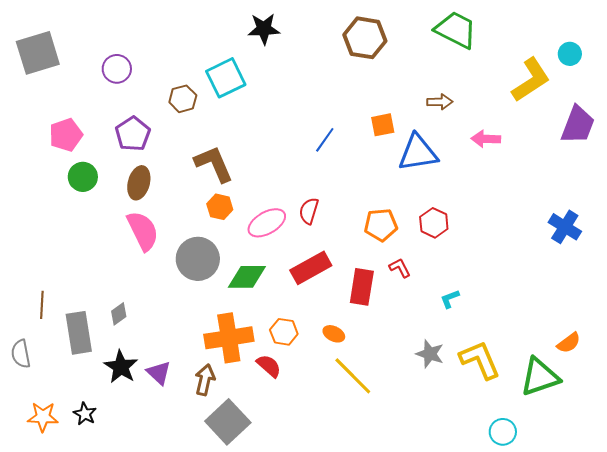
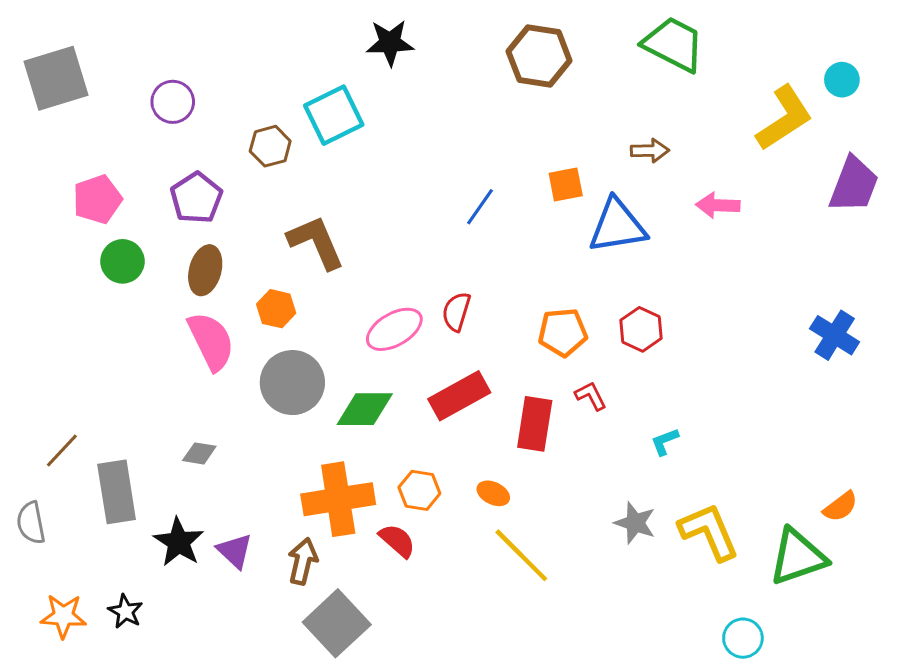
orange hexagon: (220, 207) -> (276, 309), moved
brown line: (42, 305) -> (62, 450), turned 40
gray diamond: (119, 314) -> (199, 453), moved, turned 45

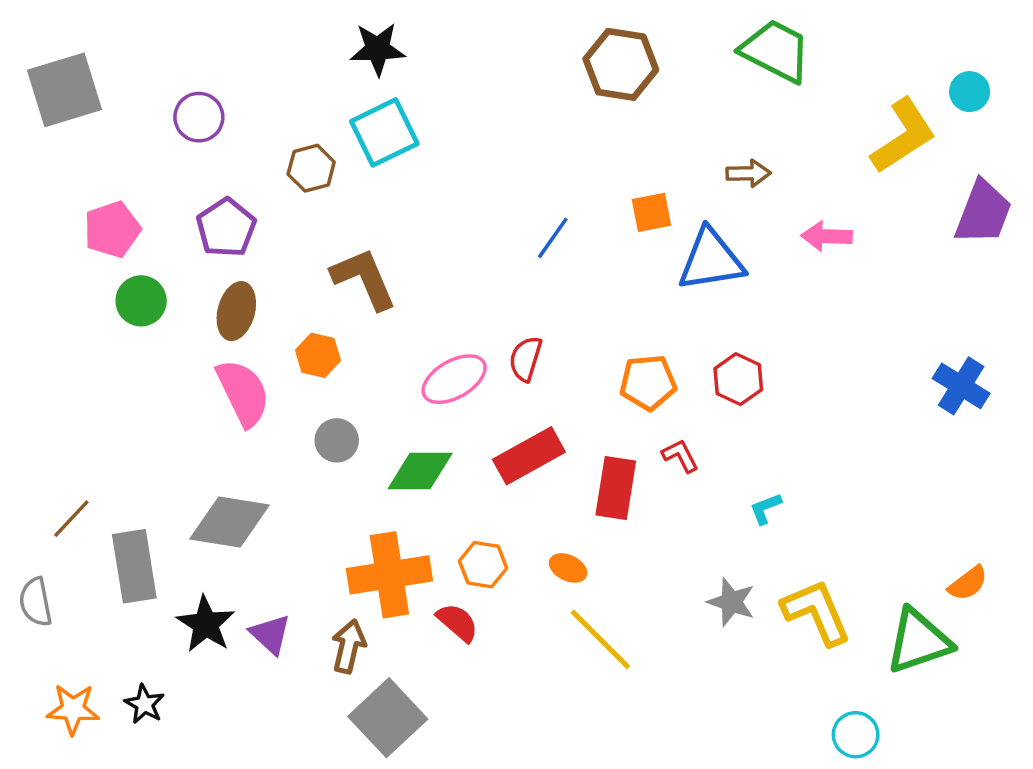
black star: (390, 43) -> (378, 49), moved
gray circle: (292, 383) -> (337, 440), size x0.6
gray diamond: (199, 453) -> (230, 522), size x2.0

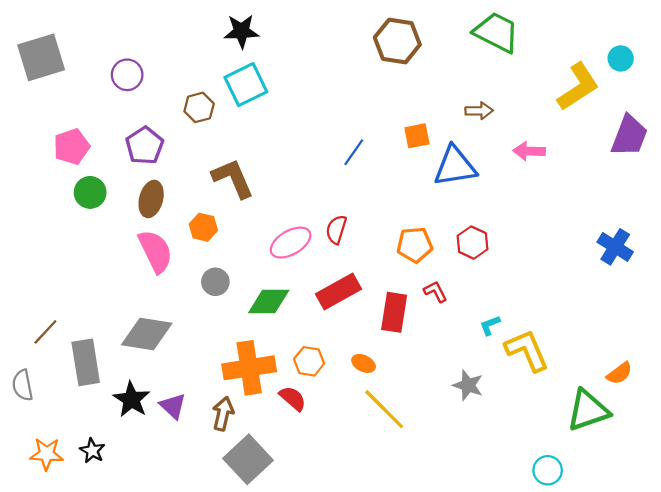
yellow L-shape: (816, 612) -> (527, 350), moved

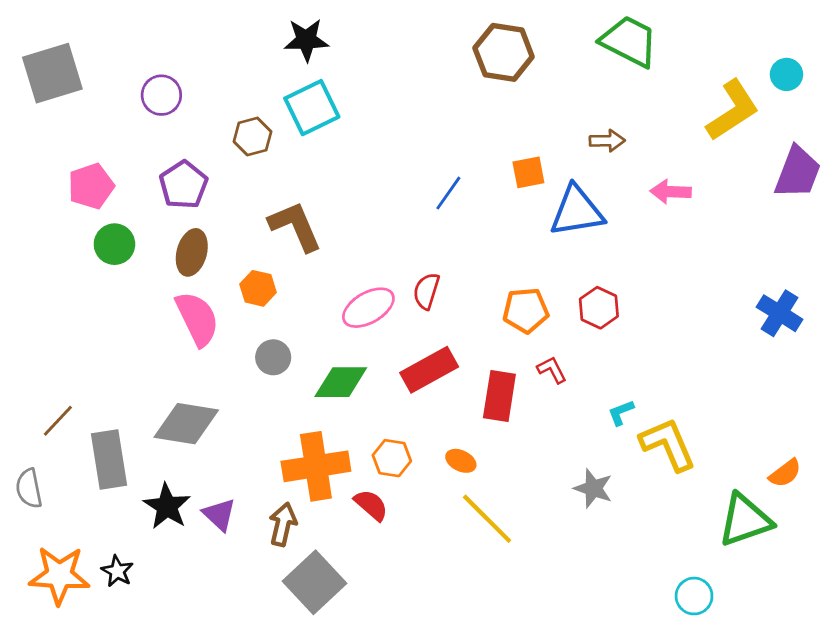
orange star: (47, 454) -> (59, 575), size x1.4

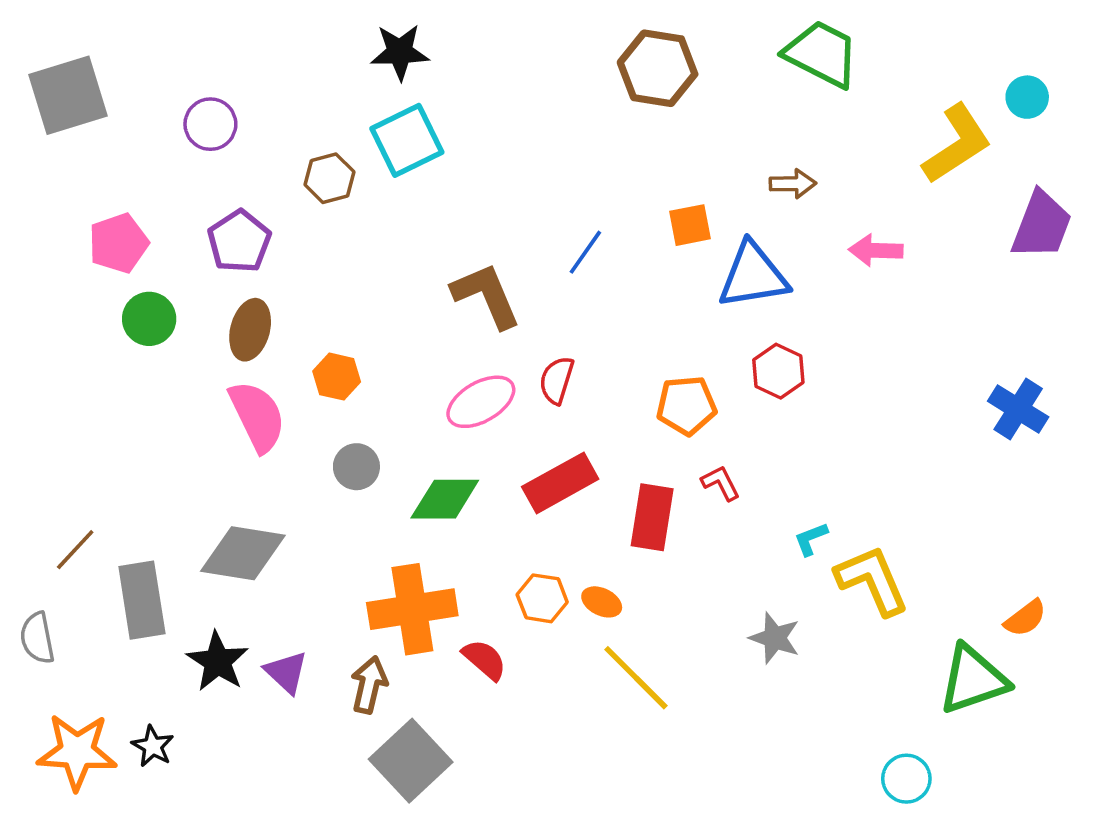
brown L-shape: (295, 226) -> (486, 295), moved
red hexagon: (599, 308) -> (778, 371), moved
orange hexagon: (392, 458) -> (542, 598), moved

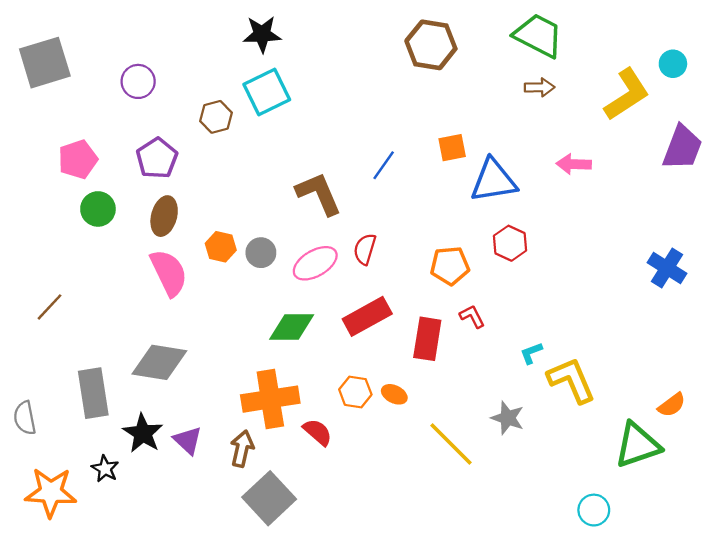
brown arrow: (793, 184) -> (540, 87), moved
gray circle: (356, 467) -> (261, 253), moved
brown line: (75, 550) -> (50, 307), moved
yellow line: (636, 678) -> (451, 444), moved
black star: (153, 746) -> (105, 469), moved

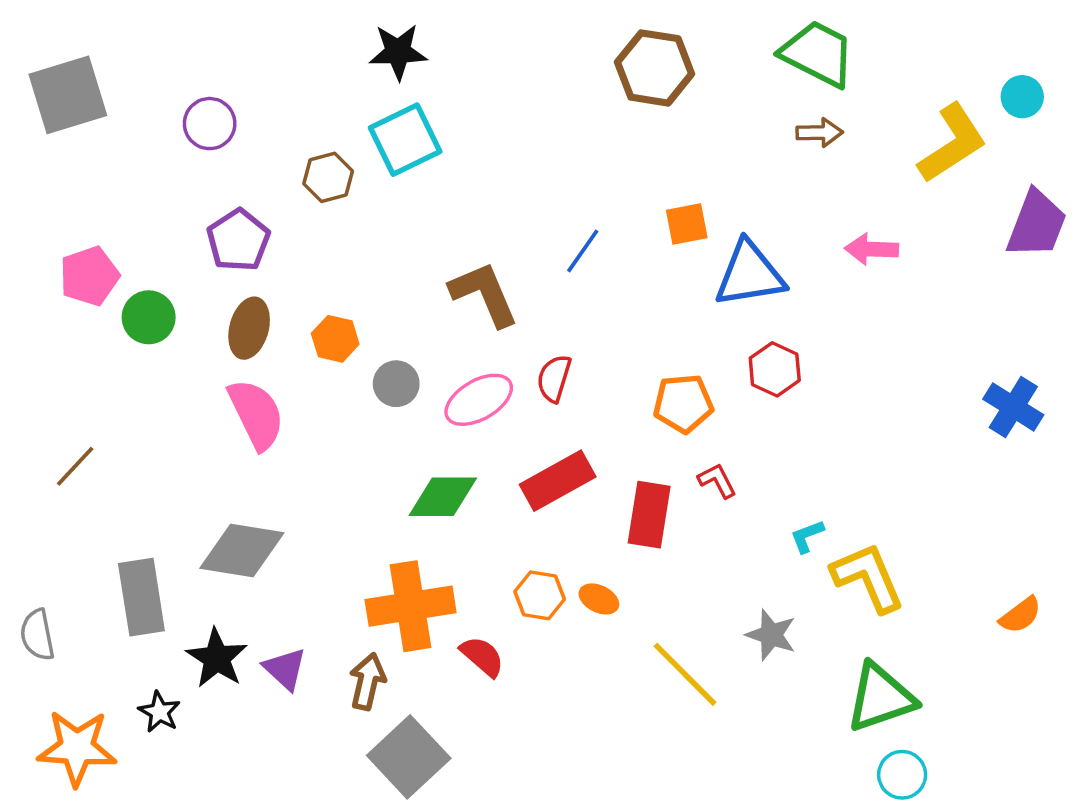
pink pentagon: (78, 159) -> (89, 276), moved
orange hexagon: (221, 247) -> (335, 339), moved
green triangle: (637, 445) -> (881, 698), moved

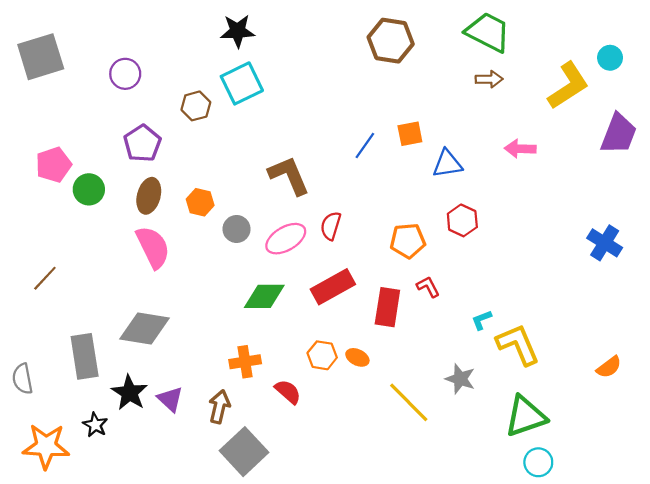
blue line: (583, 251) -> (365, 146), moved
blue triangle: (750, 274) -> (447, 164), size x0.7
orange cross: (411, 606) -> (245, 362), size x0.6

